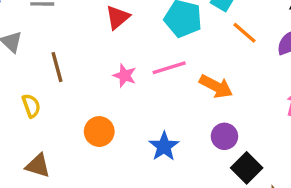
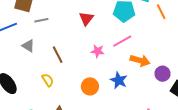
orange line: (244, 33) -> (161, 12), turned 35
orange arrow: (216, 86) -> (140, 61), moved
blue star: (164, 146) -> (119, 80), moved

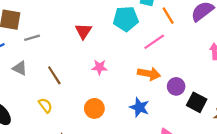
pink line: (122, 41) -> (154, 42), moved
blue star: (119, 80) -> (139, 107), moved

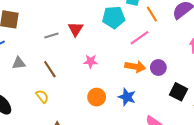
gray line: (32, 38) -> (51, 35), moved
gray triangle: (20, 68) -> (19, 63), turned -32
purple circle: (176, 86) -> (158, 67), moved
orange circle: (94, 108) -> (97, 97), moved

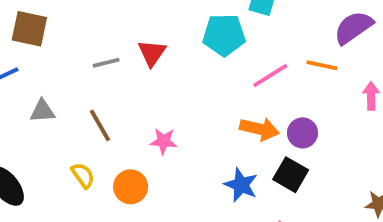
orange line: (152, 14) -> (322, 65), moved, turned -49
pink star: (91, 61) -> (163, 141), moved
black square: (178, 92) -> (291, 175), moved
orange circle: (97, 97) -> (131, 187), moved

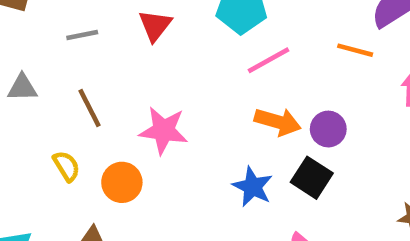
gray line: (106, 63) -> (82, 35), moved
pink line: (270, 76) -> (269, 60), moved
pink star: (163, 141) -> (164, 130), size x1.5

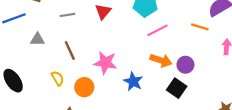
blue star: (253, 187) -> (133, 82), moved

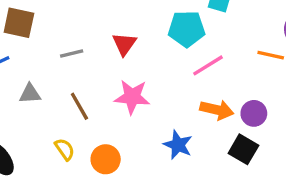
pink star: (105, 63) -> (132, 97), moved

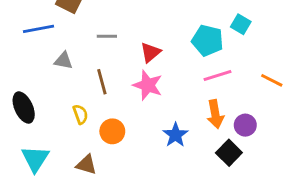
red triangle: (124, 44) -> (150, 52), moved
orange arrow: (217, 110) -> (215, 114), turned 52

